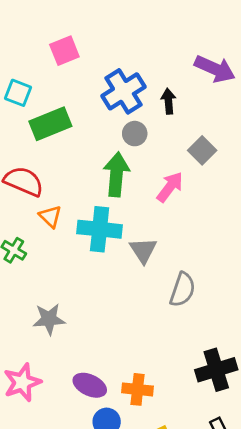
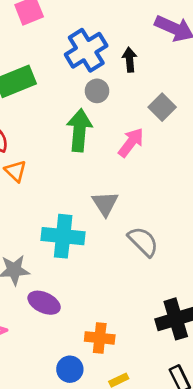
cyan cross: (100, 229) -> (63, 236), moved
gray semicircle: (183, 290) -> (143, 242), turned -64
purple ellipse: (90, 385) -> (44, 303), moved

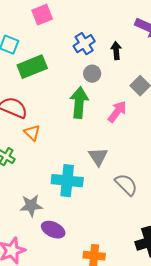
blue cross: (86, 50) -> (84, 44), size x0.7

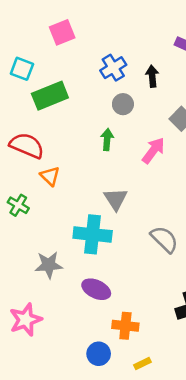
green arrow: (79, 103) -> (107, 139), size x0.6
gray triangle: (98, 157) -> (116, 199), moved
purple ellipse: (53, 230) -> (96, 289), moved

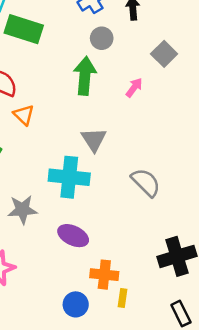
green rectangle: (50, 96) -> (24, 29), turned 40
green arrow: (107, 139) -> (85, 76), size x1.6
pink arrow: (153, 150) -> (134, 88), size x0.7
yellow rectangle: (142, 363) -> (122, 298), moved, turned -56

